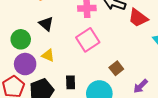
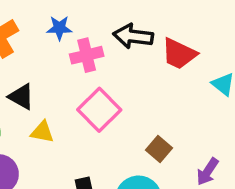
yellow triangle: (48, 55) -> (42, 132), moved

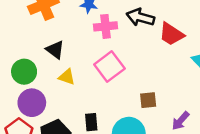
brown square: (159, 149) -> (148, 100), turned 36

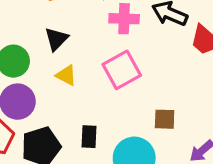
black triangle: (55, 50) -> (56, 39), turned 30

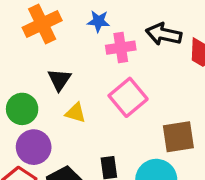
brown square: (165, 119) -> (178, 137), size x1.5

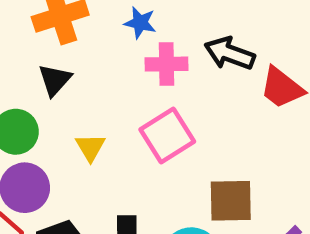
black triangle: (59, 80) -> (55, 80), moved
yellow triangle: (76, 113) -> (90, 147), turned 35

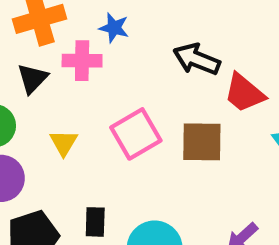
pink cross: (166, 64) -> (82, 61), moved
brown square: (231, 201) -> (202, 142), moved

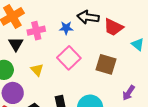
blue star: (114, 28) -> (66, 28), moved
brown square: (202, 142) -> (106, 64), moved, turned 30

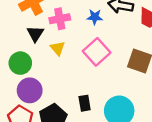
yellow triangle: (37, 70) -> (58, 48), moved

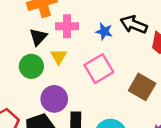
green circle: (20, 63) -> (31, 66), moved
purple circle: (30, 90) -> (54, 99), moved

